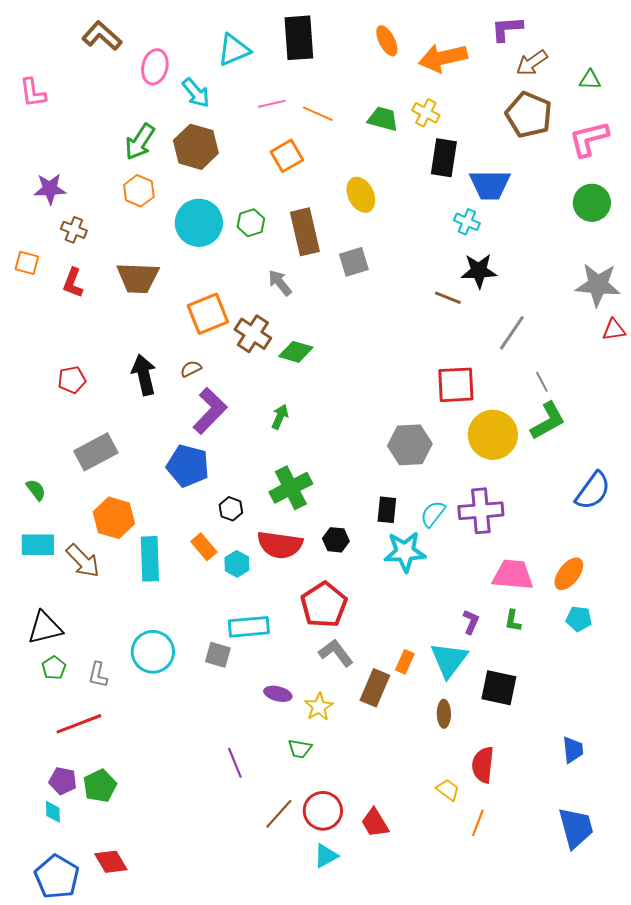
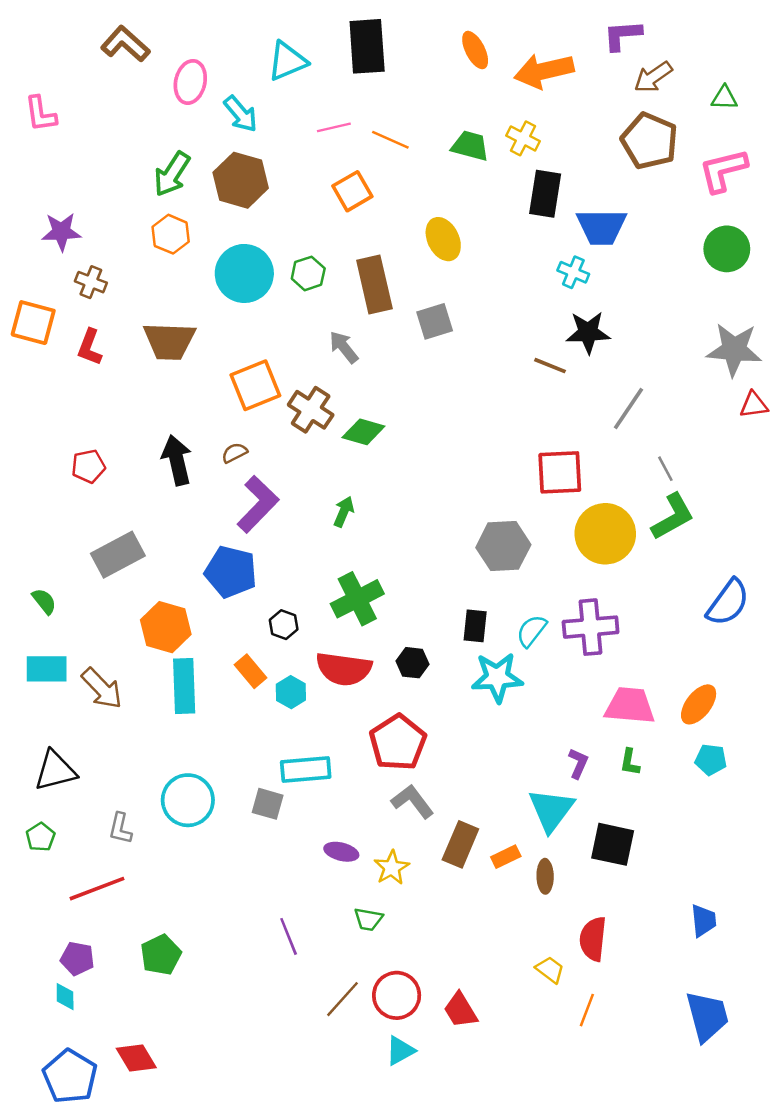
orange square: (27, 263) -> (33, 323), size x1.5
orange hexagon: (114, 518) -> (166, 627), moved
orange rectangle: (405, 662) -> (506, 857), moved, turned 40
green pentagon: (54, 668) -> (41, 837), moved
green pentagon: (100, 786) -> (161, 955), moved

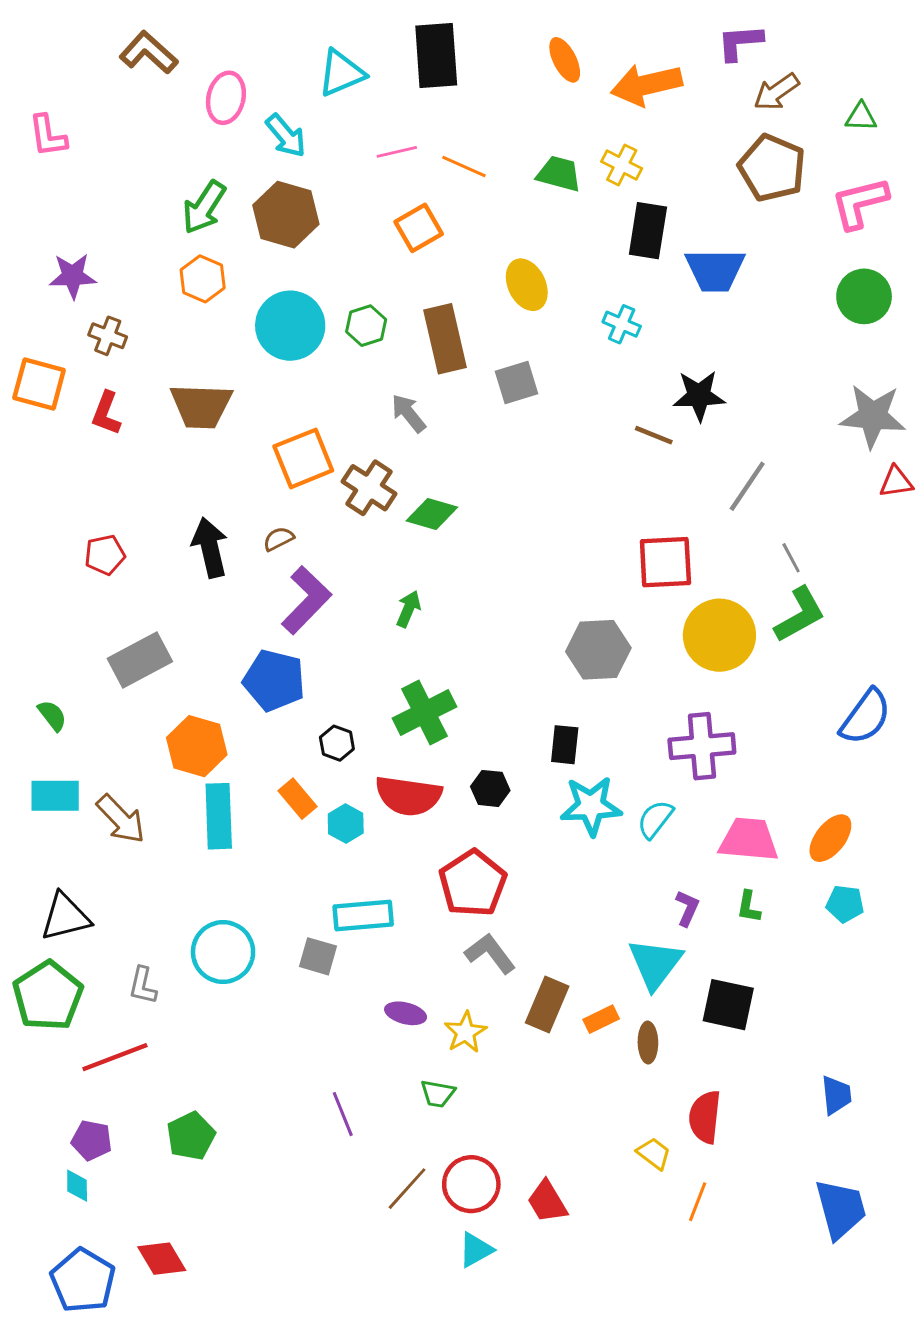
cyan cross: (573, 272) -> (622, 324), moved
cyan semicircle: (532, 631) -> (655, 819), moved
green pentagon: (41, 837) -> (48, 996), size x2.0

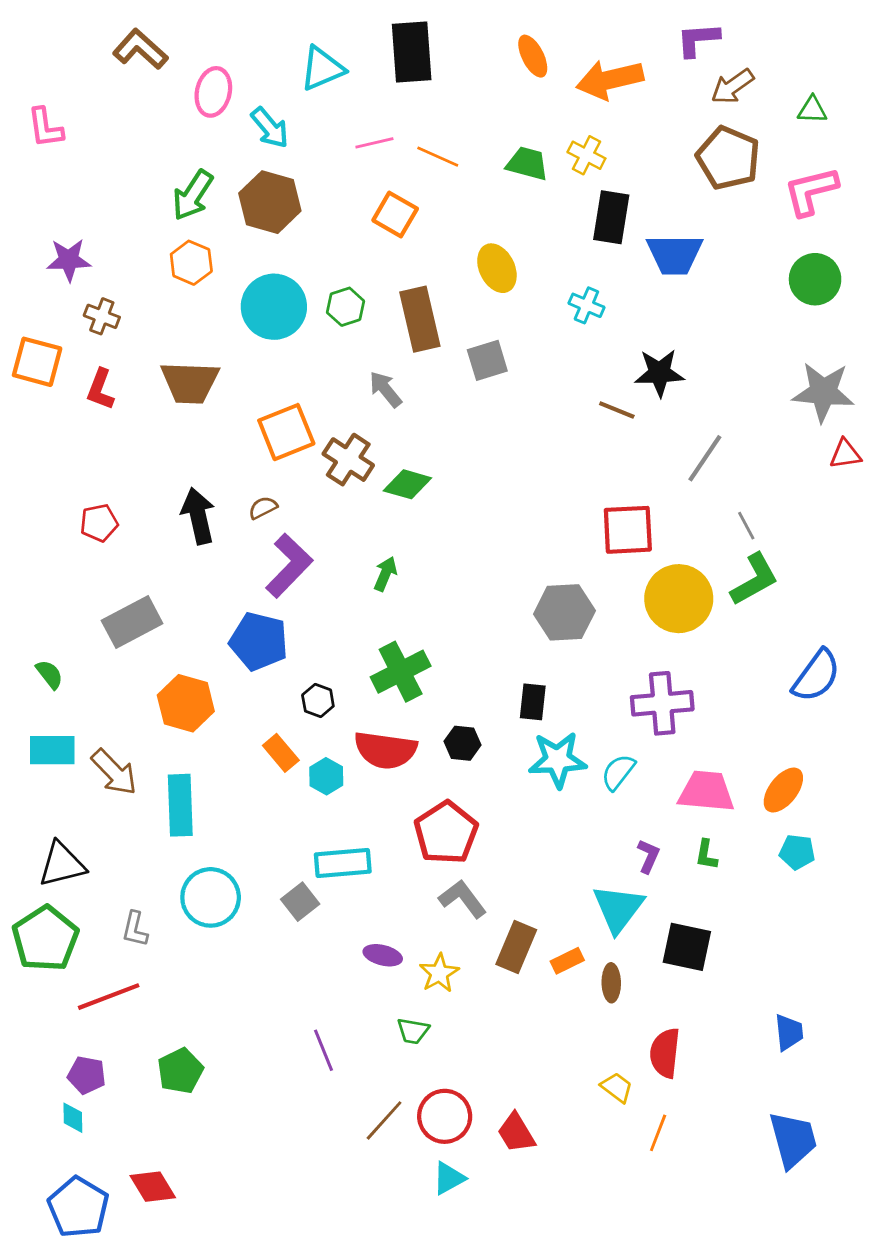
orange square: (419, 228) -> (395, 214), turned -30
cyan rectangle: (219, 816) -> (180, 805), moved
gray square: (318, 956) -> (300, 902), turned 36

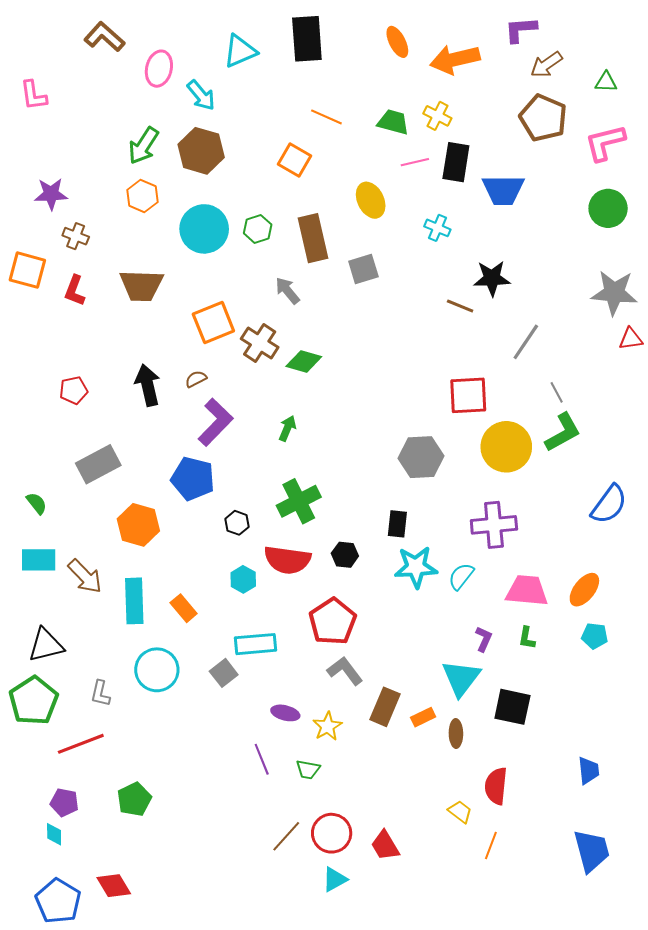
pink line: (374, 143) -> (415, 162), moved
orange rectangle: (281, 753) -> (184, 608), moved
purple line: (323, 1050) -> (262, 759), moved

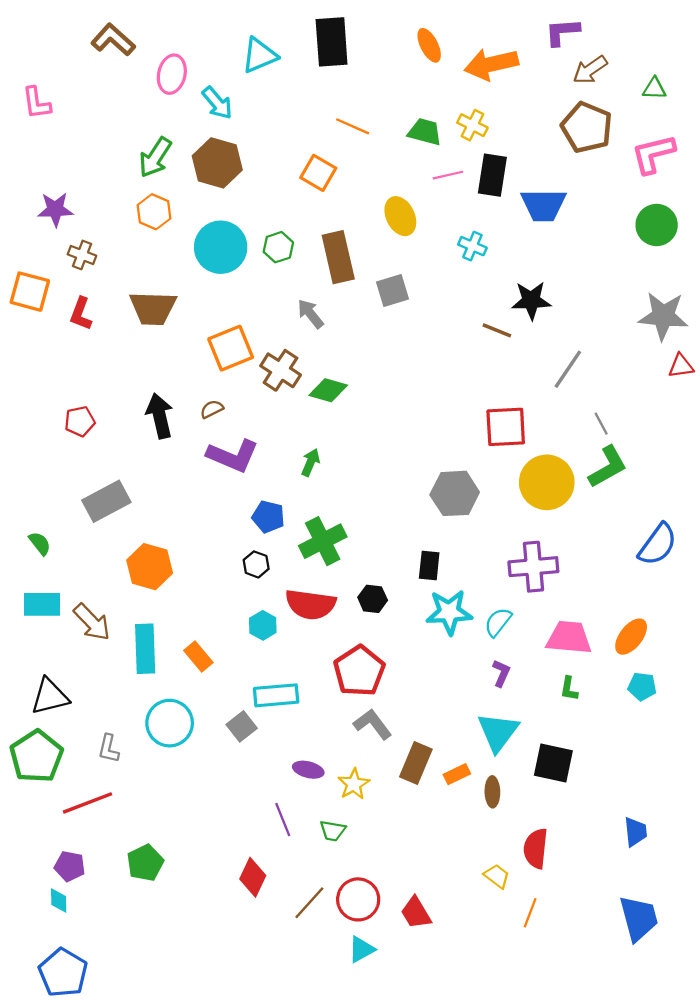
purple L-shape: (215, 422) -> (233, 456), turned 69
blue pentagon: (193, 479) -> (268, 517), moved, size x0.7
purple L-shape: (484, 639) -> (501, 673), moved
red diamond: (114, 886) -> (253, 877), moved, turned 56

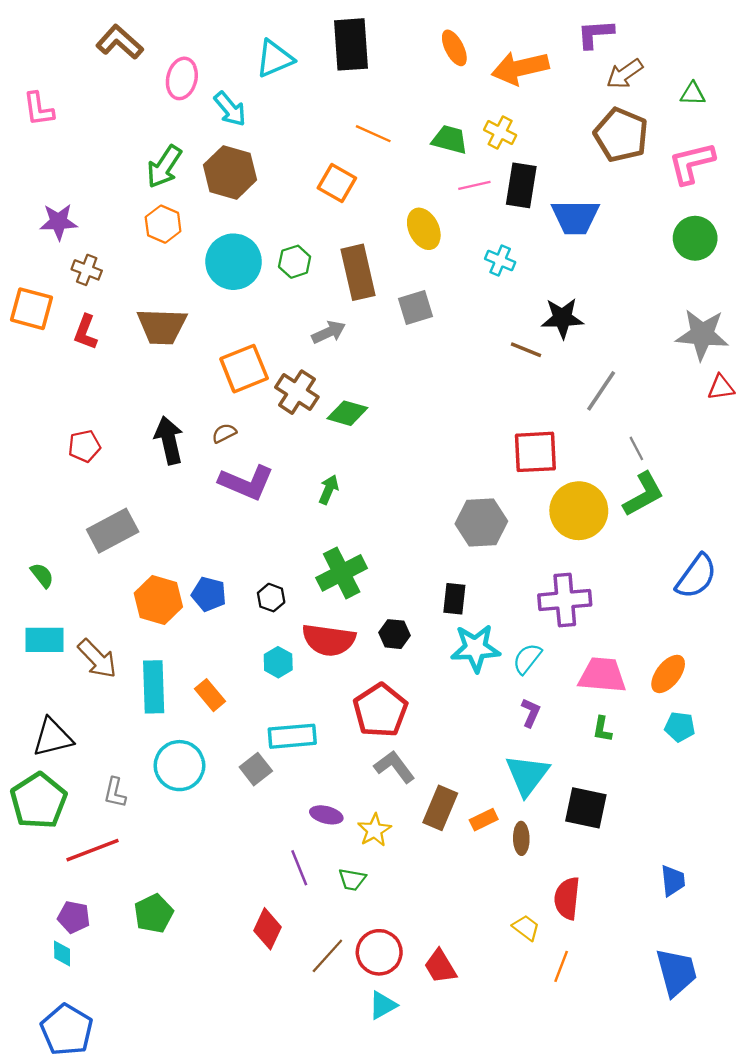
gray arrow: (310, 314) -> (329, 332), turned 104
blue pentagon: (268, 517) -> (209, 594), moved

